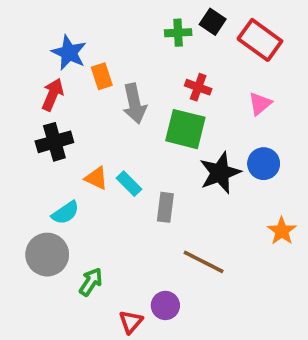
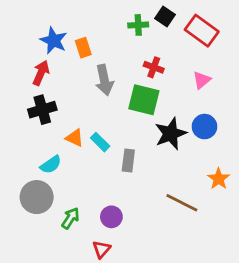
orange rectangle: (102, 76) -> (83, 48), moved
brown line: (204, 262) -> (182, 203), moved
purple circle: (165, 305) -> (111, 217), moved

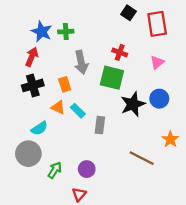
green cross: (138, 25) -> (66, 32), moved
red rectangle: (202, 31) -> (157, 24), turned 45
orange rectangle: (83, 48) -> (65, 84), moved

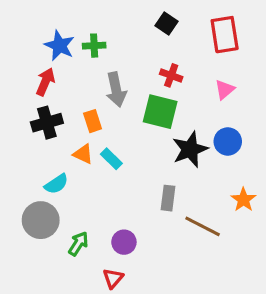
black square: (128, 13) -> (166, 24), moved
gray rectangle: (100, 125) -> (168, 198), moved

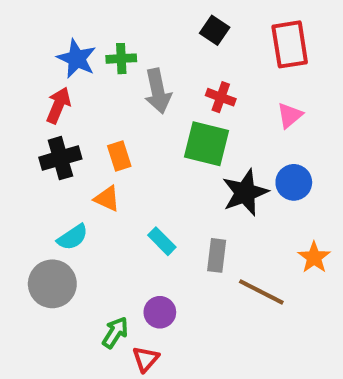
gray arrow: (116, 90) -> (158, 91), moved
cyan rectangle: (111, 159) -> (162, 241), moved
green arrow: (78, 244) -> (115, 333), moved

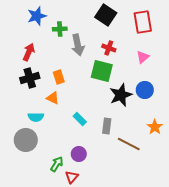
black square: (215, 30) -> (106, 15), size x1.5
blue star: (77, 59) -> (37, 16), moved, turned 30
cyan semicircle: (73, 237) -> (36, 117), turned 35

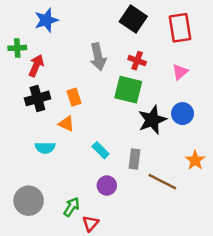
green cross: (60, 29) -> (17, 48), moved
gray circle: (26, 140) -> (29, 201), moved
purple circle: (79, 154) -> (107, 185), moved

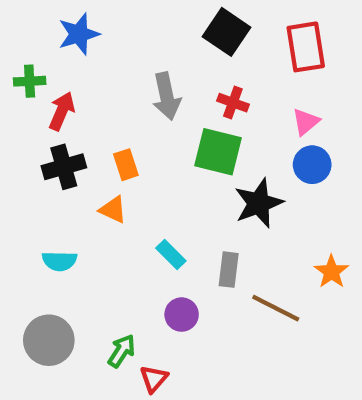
blue circle: (183, 114) -> (312, 165), moved
cyan semicircle: (45, 148) -> (60, 261), moved

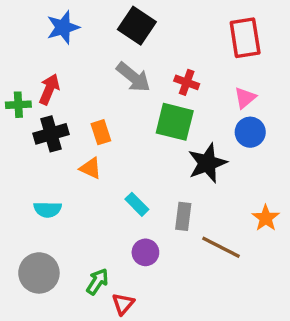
black square: (227, 32) -> (137, 26), moved
green cross: (30, 81) -> (18, 105), moved
gray arrow: (167, 96) -> (133, 77), turned -39

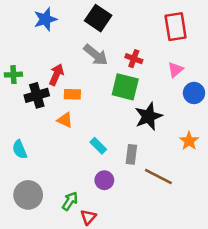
red arrow: (49, 89) -> (56, 75), moved
orange rectangle: (101, 132) -> (72, 94), turned -70
blue circle: (250, 132) -> (194, 93), moved
cyan semicircle: (48, 209) -> (20, 149), moved, turned 66
orange star: (266, 218) -> (189, 141), moved

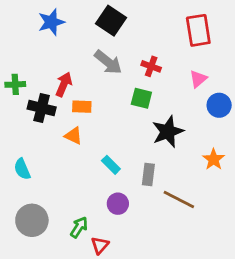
green square: (125, 87) -> (141, 98), size x0.7
black cross: (37, 95) -> (42, 108), turned 30

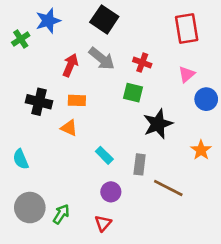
green cross: (15, 84) -> (21, 39), moved, turned -30
red arrow: (64, 84) -> (70, 65), moved
green arrow: (79, 227) -> (61, 214), moved
red triangle: (100, 245) -> (103, 223), moved

